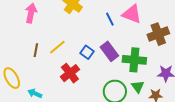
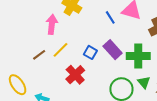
pink arrow: (31, 13) -> (52, 24), moved
brown line: (36, 50) -> (39, 55), turned 48

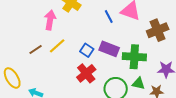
purple rectangle: (113, 50) -> (109, 49), turned -30
red cross: (75, 75) -> (86, 73), moved
green triangle: (144, 82) -> (138, 83), turned -40

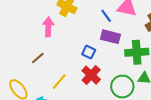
yellow line: (57, 46) -> (59, 82), moved
purple rectangle: (109, 49) -> (110, 37), moved

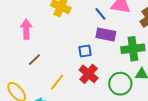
pink arrow: (48, 27) -> (26, 29), moved
blue square: (89, 52) -> (85, 51), turned -32

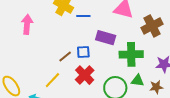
blue line: (100, 14) -> (83, 16), moved, turned -56
brown line: (34, 60) -> (65, 56), moved

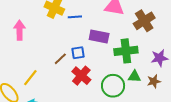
yellow line: (52, 80) -> (30, 78), moved

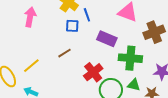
blue line: (75, 17) -> (87, 15), turned 64
blue square: (78, 53) -> (72, 26), moved
red cross: (81, 76) -> (93, 72), moved

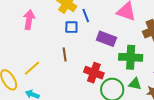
brown line: (64, 53) -> (65, 54), turned -64
red cross: (93, 72) -> (94, 73), turned -30

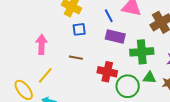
blue line: (86, 15) -> (109, 16), moved
pink arrow: (29, 20) -> (42, 44), moved
brown line: (65, 54) -> (76, 58), turned -64

